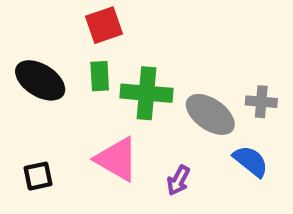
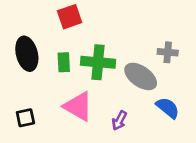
green rectangle: (100, 76) -> (64, 62), moved
black ellipse: (40, 80) -> (27, 54), turned 44
gray cross: (261, 102) -> (168, 52), moved

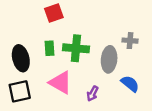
black ellipse: (27, 54) -> (21, 58), moved
gray ellipse: (141, 76) -> (109, 59), turned 60
black square: (25, 118) -> (20, 91), size x1.5

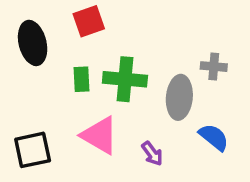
black ellipse: (21, 58) -> (33, 43), moved
purple arrow: (93, 94) -> (152, 154), turned -64

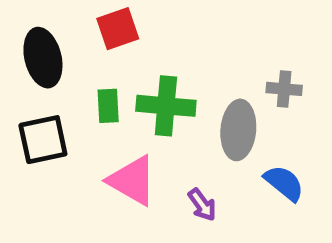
black square: (33, 150) -> (43, 140), moved

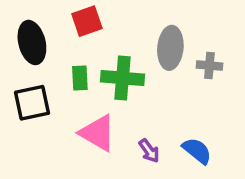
gray ellipse: (238, 130) -> (170, 48), moved
blue semicircle: (284, 183) -> (197, 151), moved

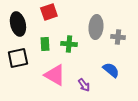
green cross: (122, 78) -> (69, 44), size x0.7
blue semicircle: (197, 151) -> (111, 70), moved

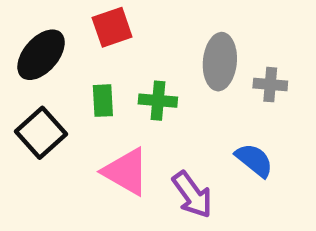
black ellipse: (18, 24) -> (41, 55), turned 55
black square: (18, 58) -> (41, 133), turned -30
purple arrow: (84, 85) -> (192, 195), size x1.5

